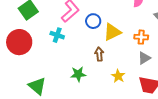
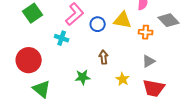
yellow triangle: (112, 32) -> (123, 20), moved, turned 36
orange cross: (141, 37) -> (146, 32), moved
red circle: (19, 42) -> (29, 60), moved

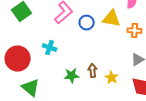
cyan cross: (62, 38) -> (50, 48), moved
brown arrow: (104, 57) -> (93, 71), moved

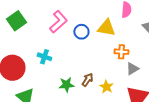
orange cross: (135, 31) -> (121, 52), moved
brown arrow: (93, 71) -> (87, 80), turned 40

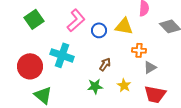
cyan cross: (44, 57) -> (62, 55), size x1.6
brown arrow: (87, 80) -> (105, 64), moved
green star: (66, 85) -> (95, 86), moved

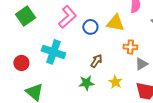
red circle: (30, 66) -> (21, 63), size x0.6

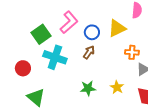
green square: (25, 16) -> (41, 34), moved
yellow triangle: (115, 23) -> (117, 28), turned -36
brown arrow: (96, 61) -> (89, 52), moved

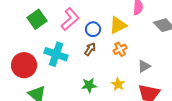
green square: (41, 34) -> (37, 19), moved
orange cross: (132, 52) -> (120, 49), moved, turned -32
red circle: (23, 68) -> (24, 65), size x1.6

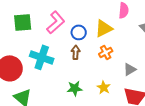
green square: (37, 19) -> (23, 22), turned 30
brown arrow: (90, 49) -> (76, 52), turned -32

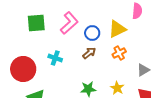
brown arrow: (76, 52) -> (89, 53), turned 48
cyan cross: (42, 57) -> (55, 58), size x0.6

